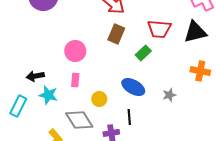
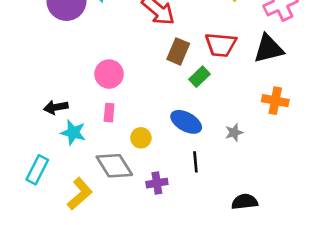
brown rectangle: (116, 34) -> (178, 51), moved
cyan rectangle: (18, 106) -> (37, 170), moved
black line: (129, 117) -> (195, 162), moved

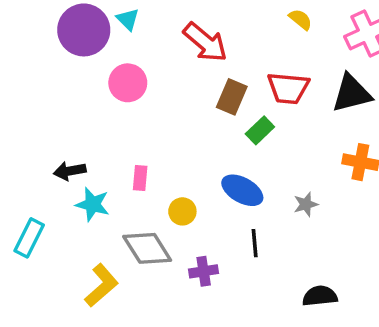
pink circle: (109, 74) -> (128, 83), moved
cyan rectangle: (37, 170) -> (29, 238), moved

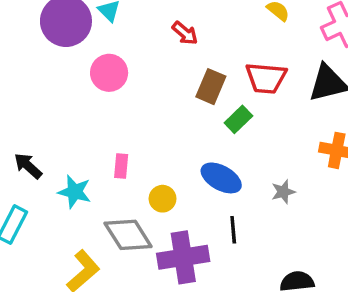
red arrow: (205, 42) -> (185, 33), size x0.6
black arrow: (70, 171) -> (28, 166), moved, turned 52
purple cross: (204, 271) -> (183, 257), size x1.8

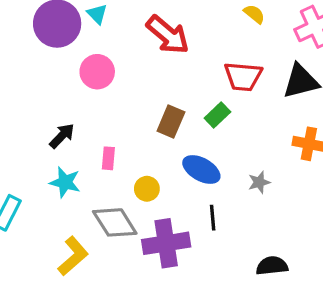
red arrow: (185, 33) -> (168, 35), size x1.8
brown rectangle: (211, 87) -> (171, 121), moved
black arrow: (28, 166) -> (62, 136), moved, turned 92

